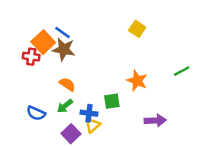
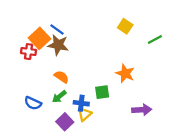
green line: (182, 71) -> (155, 39), moved

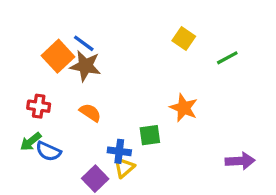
red cross: (29, 52) -> (39, 106), moved
green arrow: (59, 97) -> (31, 142), moved
purple arrow: (142, 110) -> (240, 161), moved

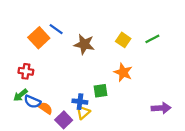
yellow square: (184, 38) -> (123, 40), moved
brown star: (85, 66) -> (84, 44), moved
orange semicircle: (90, 113) -> (45, 108), moved

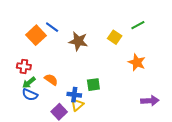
green line: (152, 39) -> (138, 25), moved
orange star: (123, 72) -> (137, 62), moved
green arrow: (20, 95) -> (29, 83), moved
orange semicircle: (45, 108) -> (51, 80), moved

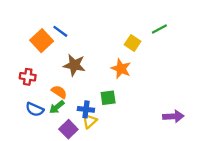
brown star: (78, 41) -> (74, 65), moved
orange star: (137, 62) -> (121, 69), moved
green arrow: (29, 83) -> (57, 107), moved

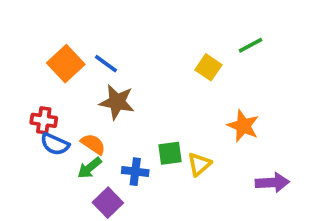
blue line: (60, 31) -> (106, 64), moved
orange star: (121, 69) -> (243, 126), moved
blue semicircle: (35, 109) -> (55, 144), moved
yellow triangle: (89, 121) -> (199, 164), moved

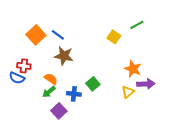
blue semicircle: (55, 144) -> (17, 78), moved
green square: (170, 153) -> (93, 84), turned -32
yellow triangle: (199, 164) -> (128, 92), moved
purple arrow: (272, 183) -> (146, 84), moved

